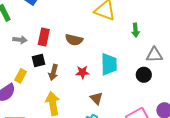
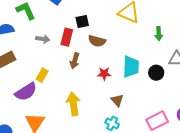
black square: (38, 60) -> (82, 21), moved
brown arrow: (53, 72) -> (75, 61), moved
black circle: (144, 75) -> (156, 73), moved

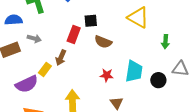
gray arrow: (43, 39) -> (34, 39), moved
brown arrow: (75, 61) -> (61, 58), moved

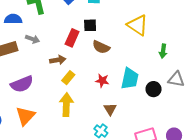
brown arrow: (61, 58) -> (58, 60), turned -126
yellow rectangle: (45, 69) -> (68, 78), moved

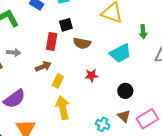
cyan trapezoid: (130, 79) -> (120, 53), moved, turned 65
black circle: (154, 89) -> (125, 91), moved
brown triangle: (110, 109) -> (124, 116), moved

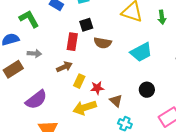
green arrow: (143, 32) -> (162, 17), moved
red star: (91, 75) -> (97, 88), moved
yellow arrow: (63, 108) -> (85, 108), turned -95
brown triangle: (124, 116) -> (116, 101), moved

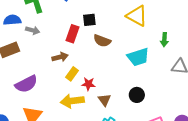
green arrow: (162, 17) -> (164, 40), moved
gray arrow: (34, 53) -> (33, 30), moved

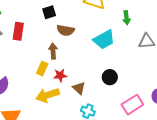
red rectangle: (73, 34) -> (18, 31), moved
brown arrow: (60, 57) -> (53, 51), moved, turned -70

